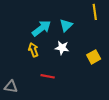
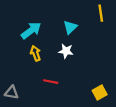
cyan arrow: (42, 28) -> (31, 30), moved
yellow square: (94, 57) -> (100, 92), moved

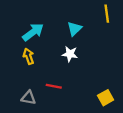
yellow arrow: (35, 53) -> (28, 56), moved
gray triangle: (12, 92) -> (28, 98), moved

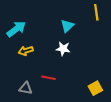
cyan arrow: (33, 32) -> (16, 29), moved
yellow arrow: (28, 56) -> (26, 51), turned -88

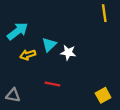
cyan triangle: (67, 26) -> (49, 45), moved
gray triangle: (26, 88) -> (13, 95), moved

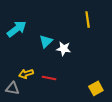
yellow line: (104, 13) -> (88, 19), moved
yellow arrow: (28, 55) -> (26, 74), moved

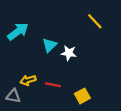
yellow line: (88, 19) -> (95, 21), turned -35
yellow square: (96, 88) -> (82, 96), moved

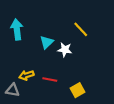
yellow line: (95, 21) -> (81, 29), moved
cyan arrow: (18, 32) -> (17, 29), turned -60

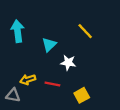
white star: (65, 50) -> (68, 63), moved

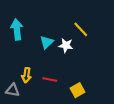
white star: (68, 63) -> (66, 45), moved
yellow arrow: (28, 80) -> (26, 75), turned -64

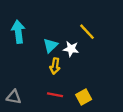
yellow arrow: (26, 75) -> (55, 66), moved
red line: (50, 79) -> (55, 95), moved

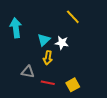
yellow line: (87, 32) -> (73, 17), moved
gray triangle: (14, 97) -> (28, 72), moved

